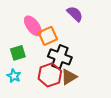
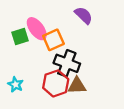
green square: (18, 53) -> (20, 37), moved
brown triangle: (69, 77) -> (77, 86), turned 30

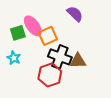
cyan star: (16, 85) -> (14, 58), moved
brown triangle: (77, 86) -> (78, 61), moved

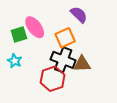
orange square: (48, 36) -> (65, 38), moved

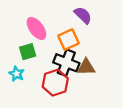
green square: (19, 35) -> (28, 52), moved
cyan star: (15, 61) -> (17, 74), moved

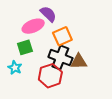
purple semicircle: (83, 15) -> (48, 14), moved
pink ellipse: (36, 28) -> (33, 26), turned -75

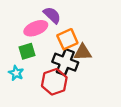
brown triangle: (79, 62) -> (83, 52), moved

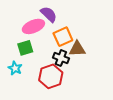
black cross: (65, 62) -> (61, 58), size x0.7

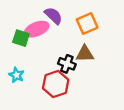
orange square: (63, 37) -> (87, 23), moved
green square: (25, 48) -> (21, 38), moved, turned 35

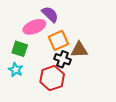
orange square: (87, 23) -> (58, 40), moved
green square: (21, 38) -> (20, 49), moved

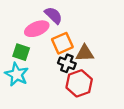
cyan star: (16, 70) -> (17, 74), size x1.5
red hexagon: (52, 78) -> (79, 83), moved

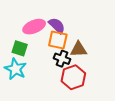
purple semicircle: (53, 15) -> (57, 26), moved
orange square: (62, 43) -> (58, 40), turned 36

